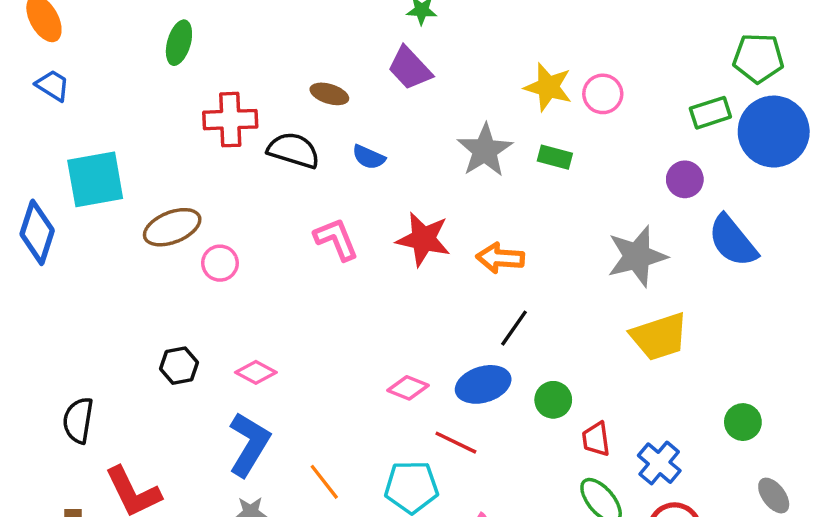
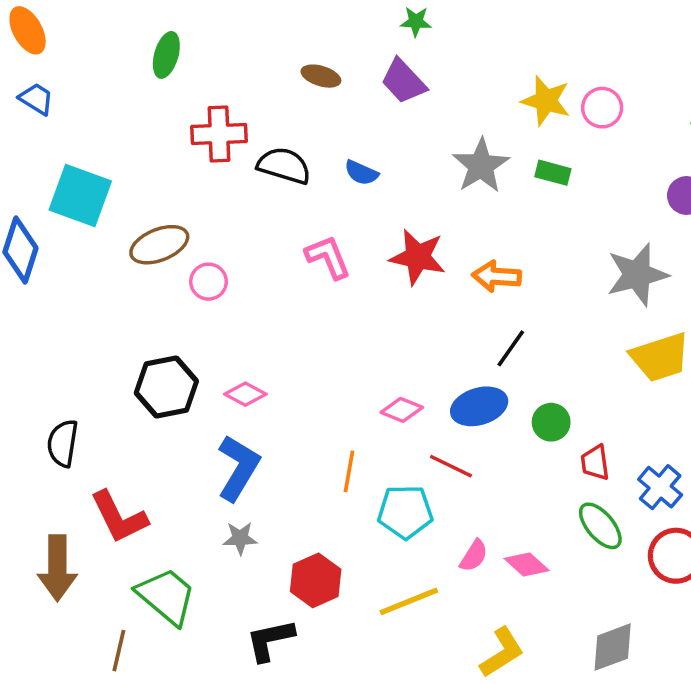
brown ellipse: (329, 94) -> (321, 76), moved
cyan square: (95, 179) -> (80, 196), turned 30
black hexagon: (179, 366) -> (166, 387), size x1.6
orange line: (324, 482) -> (349, 471), moved, turned 48

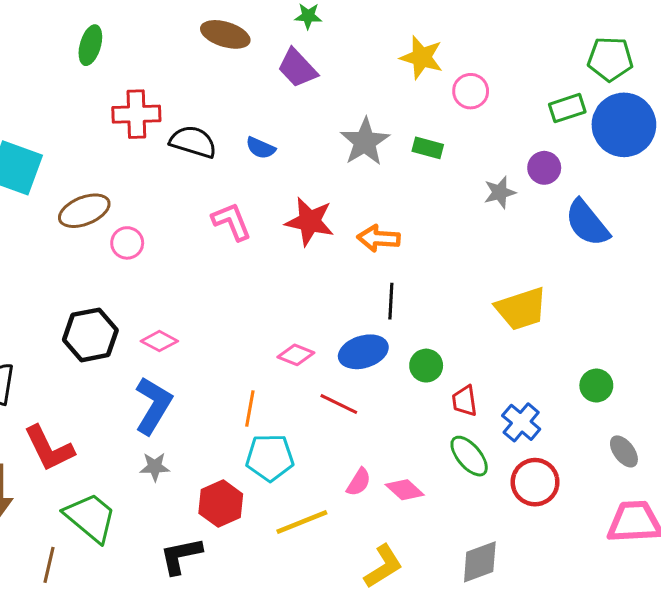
brown ellipse: (321, 76) -> (225, 34), moved, size x1.4
yellow star: (546, 101) -> (422, 57), moved
gray star: (637, 275) -> (500, 192), moved, size x0.6
black line: (511, 348) -> (391, 301), turned -32
cyan pentagon: (405, 512) -> (270, 458), moved

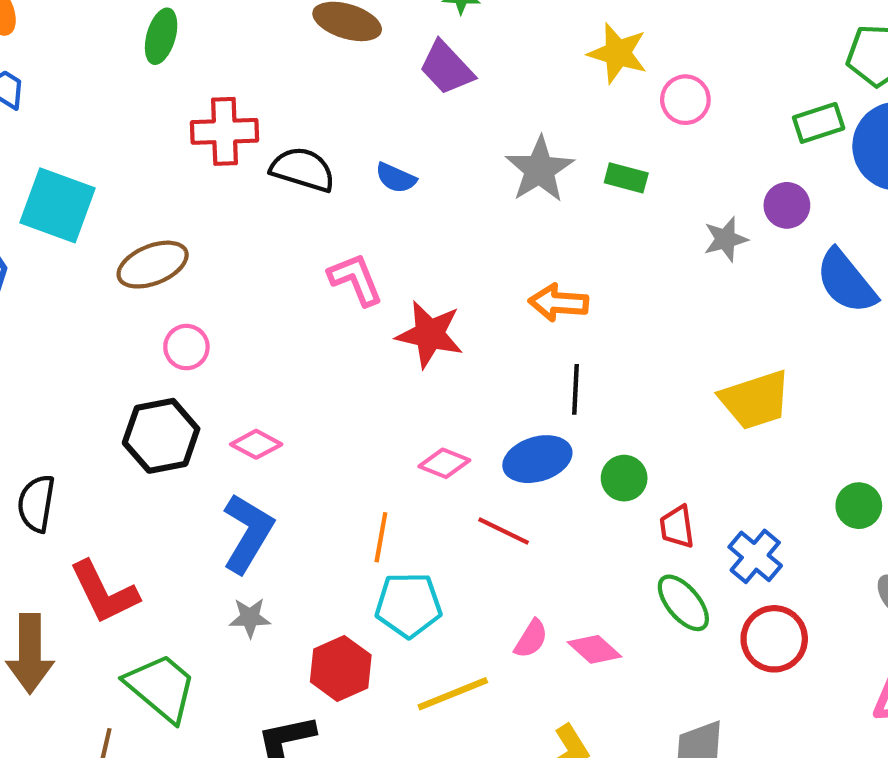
red star: (310, 221) -> (430, 334), moved
pink circle: (127, 243) -> (186, 347), moved

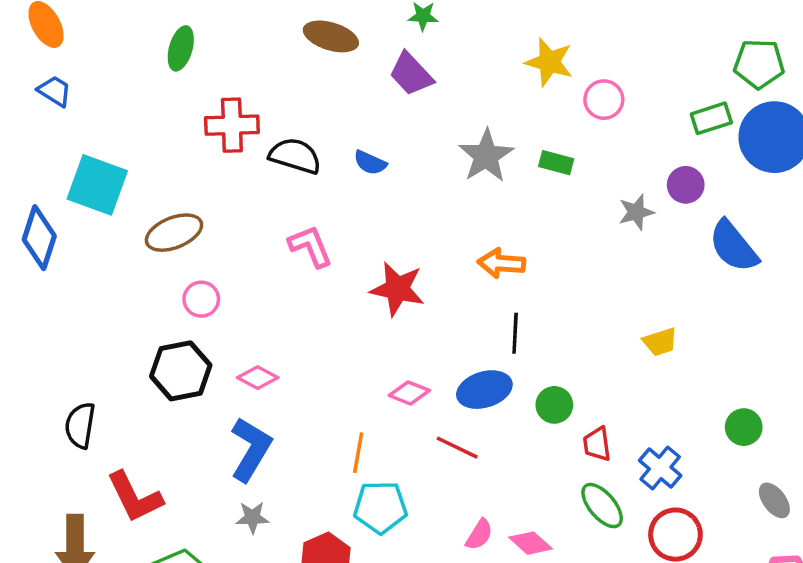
pink L-shape: (356, 279) -> (310, 246), moved
yellow trapezoid: (755, 400) -> (660, 342), size x0.6

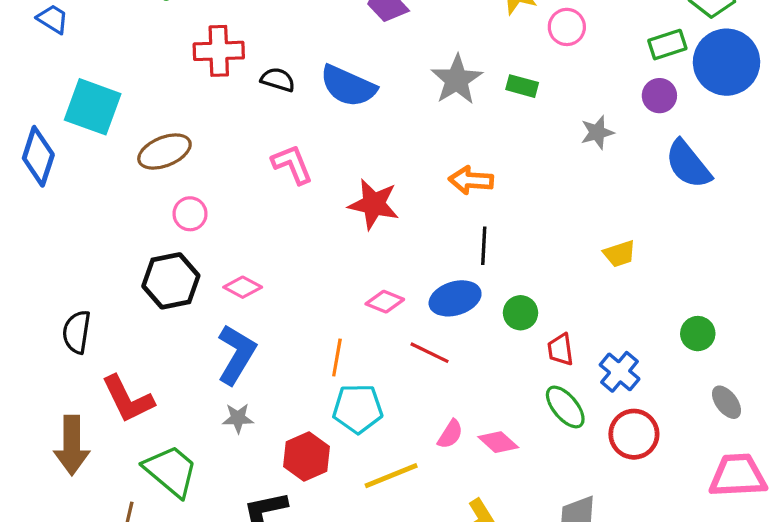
black semicircle: (295, 156) -> (278, 80), size x0.7
blue semicircle: (370, 163) -> (348, 86), size x1.8
purple circle: (686, 185) -> (659, 96), moved

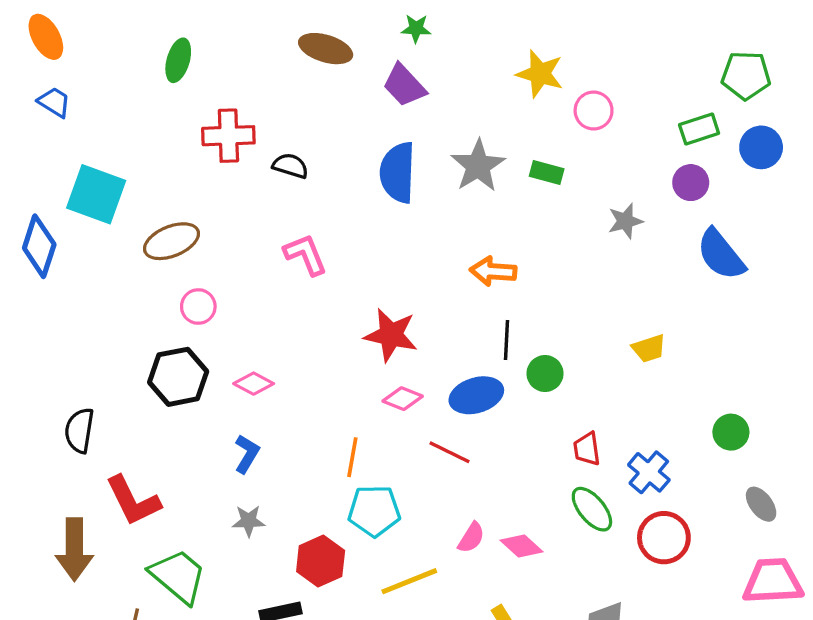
blue circle: (726, 62) -> (761, 147), size x0.6
blue semicircle: (348, 86) -> (398, 173), moved, turned 68
red star: (374, 204) -> (391, 335), moved
green circle: (521, 313) -> (545, 373), moved
blue L-shape: (236, 354) -> (247, 454), size x0.6

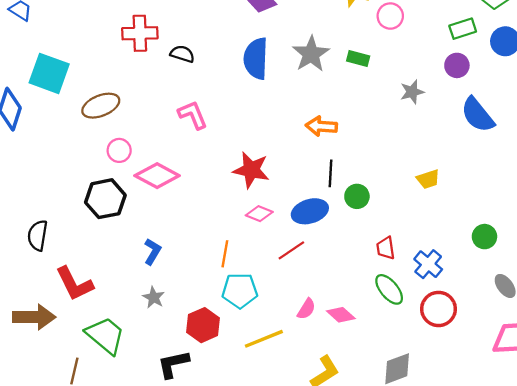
pink diamond: (254, 384) -> (157, 176), moved, size x1.6
red line: (450, 452) -> (291, 250), turned -60
gray star: (249, 521) -> (154, 297), turned 30
brown arrow: (74, 549) -> (34, 317), turned -90

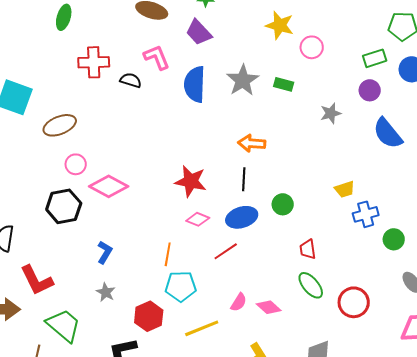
pink L-shape: (193, 115) -> (157, 57), moved
black line: (331, 173) -> (244, 179), moved
blue cross: (428, 264) -> (366, 214), moved, turned 35

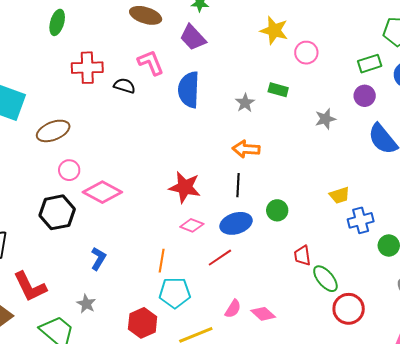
gray star: (243, 80) -> (245, 103), moved, size x0.6
green ellipse: (311, 285) -> (325, 279), moved
gray star: (106, 292) -> (86, 304), moved

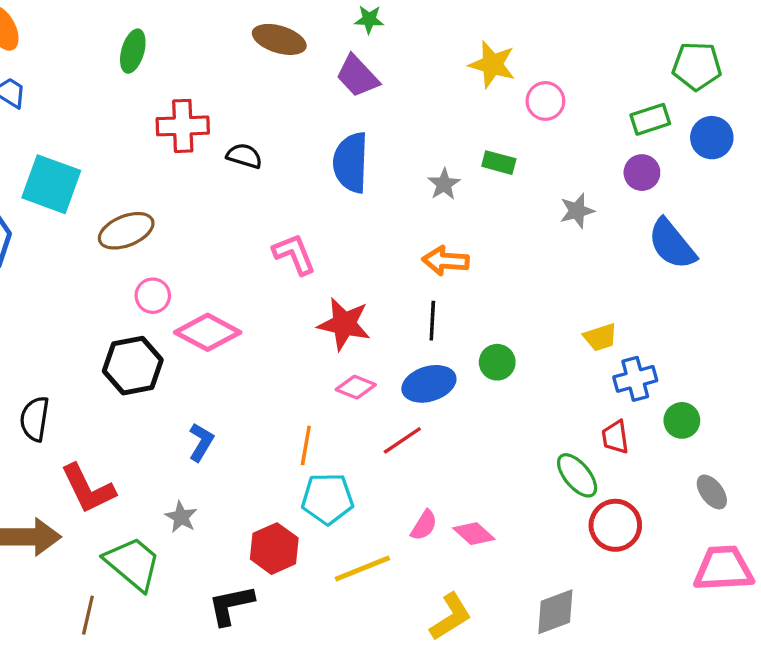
pink L-shape: (151, 63) -> (294, 254), moved
red trapezoid: (302, 256) -> (615, 437), moved

